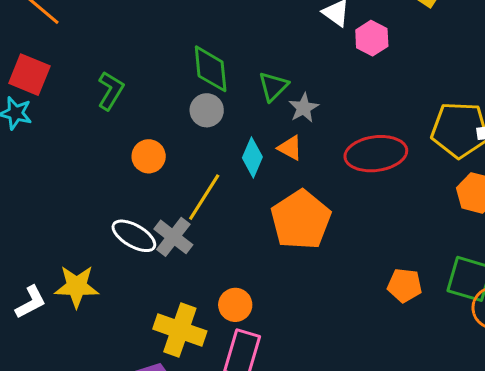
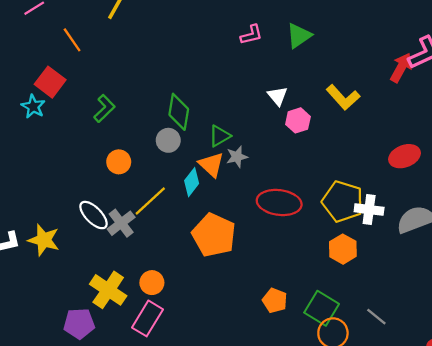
orange triangle: (290, 148) -> (211, 165), moved, size x1.4
orange pentagon: (301, 220) -> (214, 235), turned -30

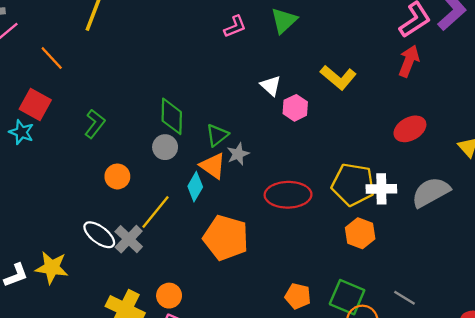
red arrow: (401, 68) -> (409, 61), moved

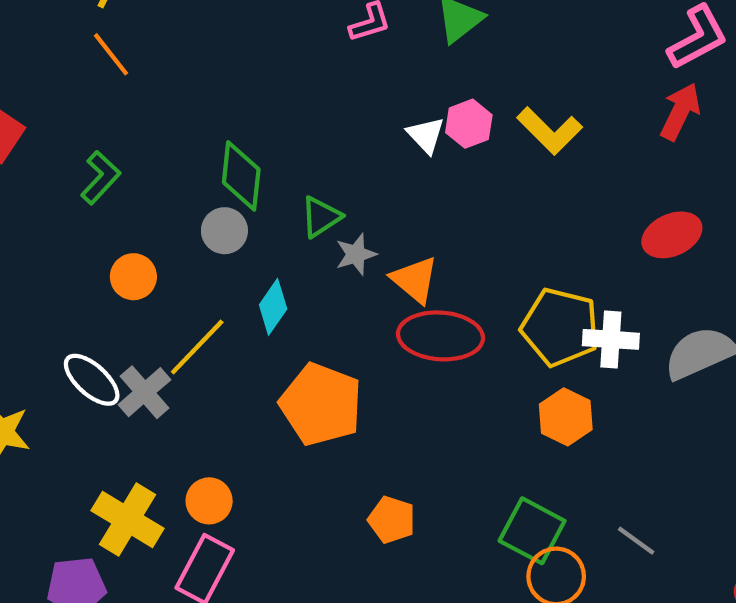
orange line: (52, 58) -> (111, 54), moved
pink hexagon: (295, 108) -> (469, 124), moved
orange triangle: (213, 166) -> (415, 280), moved
orange pentagon: (298, 296) -> (392, 520), moved

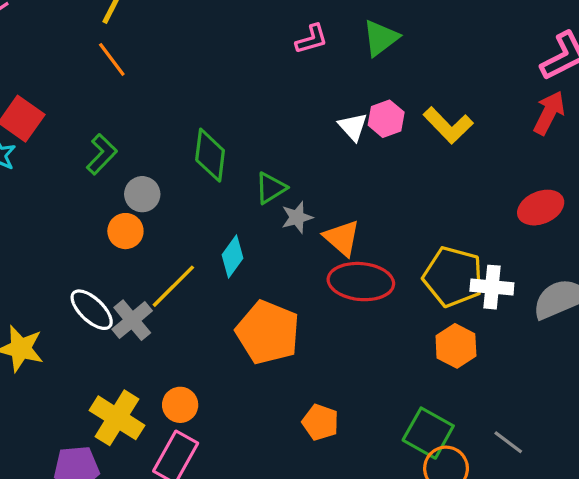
gray circle: (224, 231) -> (142, 194), moved

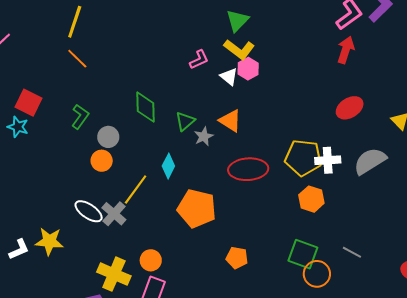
pink L-shape: (312, 39) -> (199, 60), moved
yellow L-shape: (448, 125) -> (239, 49), moved
orange triangle: (342, 238) -> (230, 121), moved

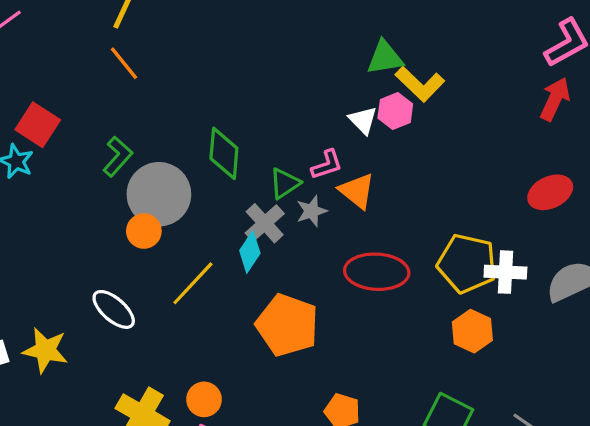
green triangle: (237, 21) -> (385, 58), moved, turned 30
yellow L-shape: (239, 49) -> (420, 84), moved
pink L-shape: (199, 60) -> (327, 165), moved
gray circle: (108, 137) -> (159, 194), size x1.8
gray cross: (114, 214) -> (265, 223), moved

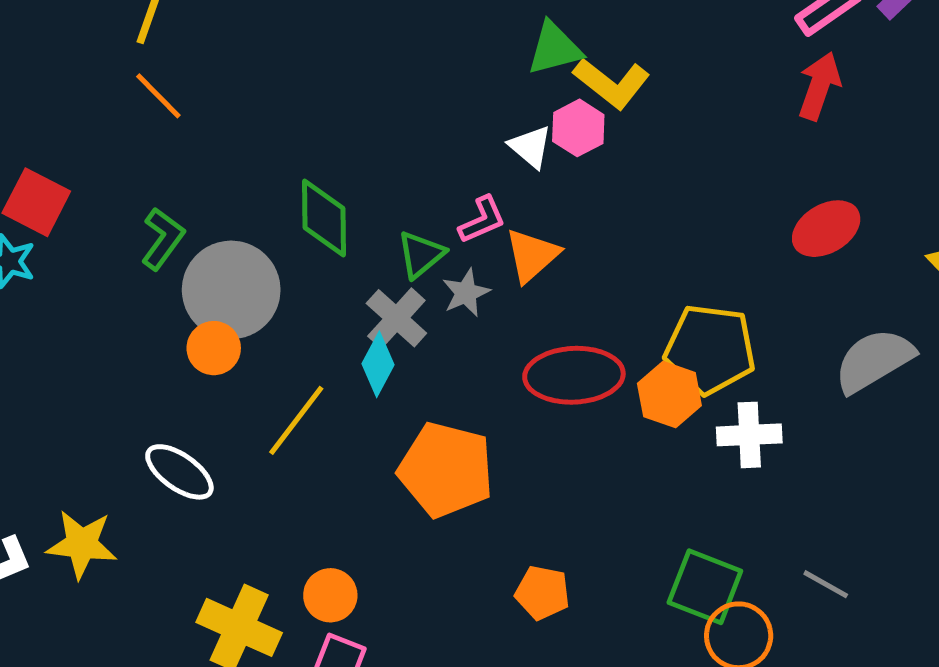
orange triangle: (357, 191) -> (532, 255), turned 45
white cross: (505, 272) -> (749, 435), moved
orange hexagon: (472, 331) -> (669, 395), moved

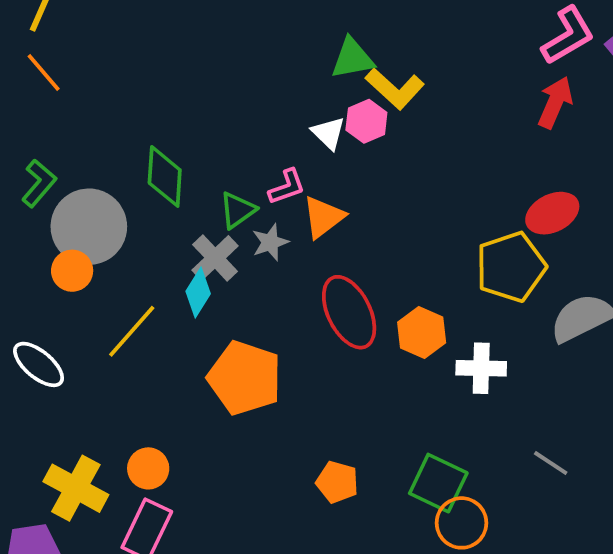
yellow pentagon: (710, 349) -> (511, 267), moved, turned -30
red ellipse: (574, 375) -> (349, 312), turned 62
gray line: (826, 584) -> (551, 463), moved
orange pentagon: (542, 593) -> (337, 482), moved

